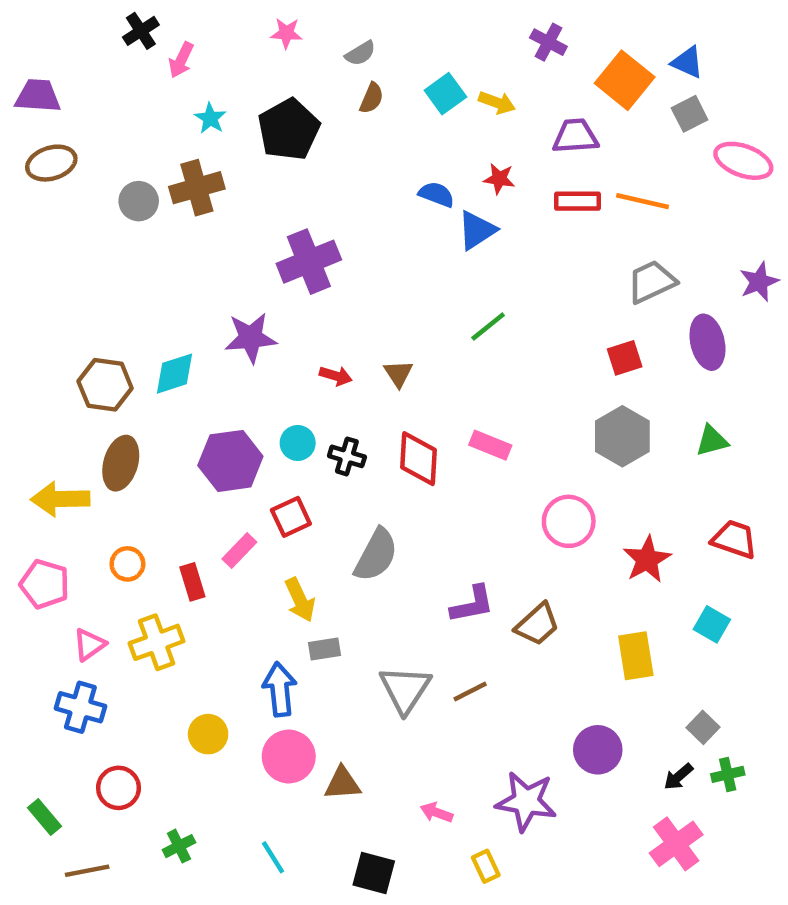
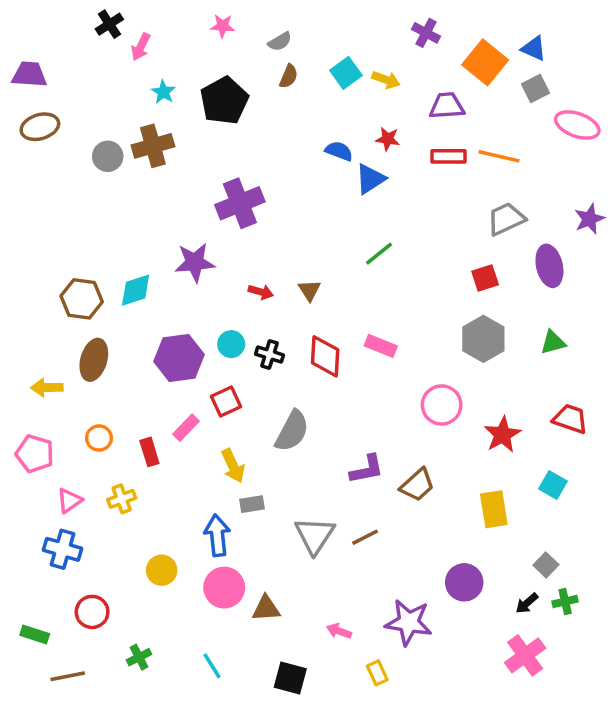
yellow arrow: (60, 499) -> (47, 388), size x0.7
yellow cross: (157, 642) -> (122, 499), size x0.7
green rectangle: (45, 817) -> (35, 635), turned -32

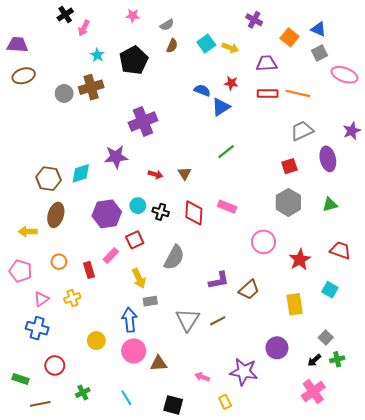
orange square: (485, 62) -> (289, 37), size x0.7

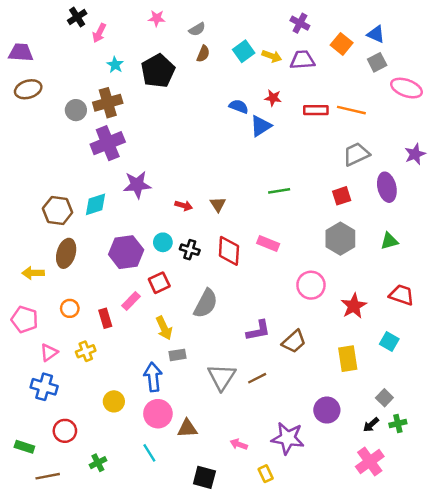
purple trapezoid: (267, 63) -> (302, 60), moved
purple cross: (143, 121) -> (108, 143), moved
green line: (226, 152) -> (279, 191), moved, turned 30
cyan line: (126, 398) -> (149, 453), moved

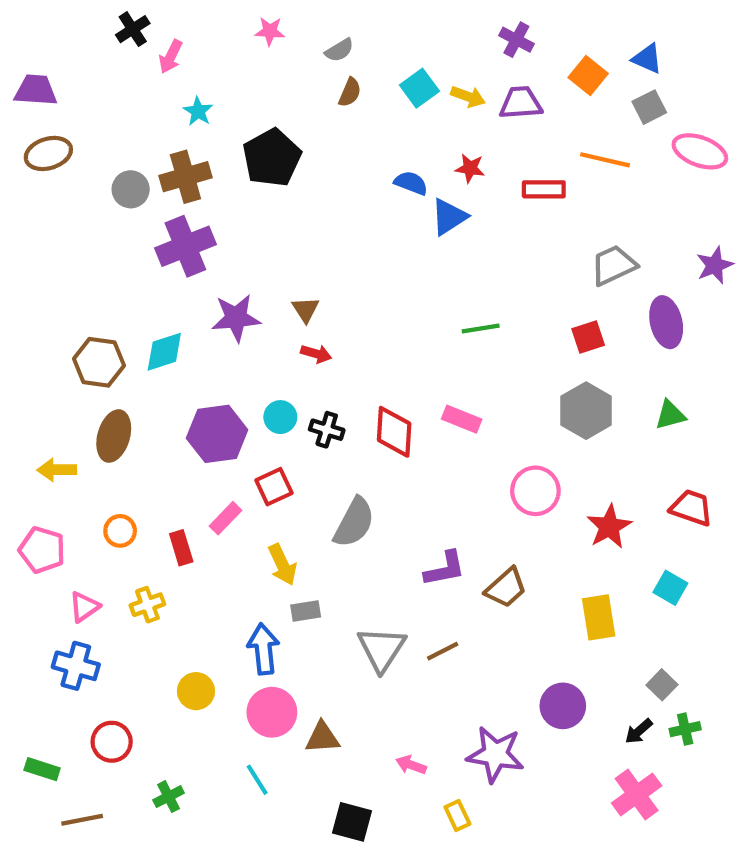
black pentagon: (158, 71) -> (272, 158), moved
orange line: (351, 110) -> (605, 160), moved
brown triangle: (218, 204) -> (306, 310), moved

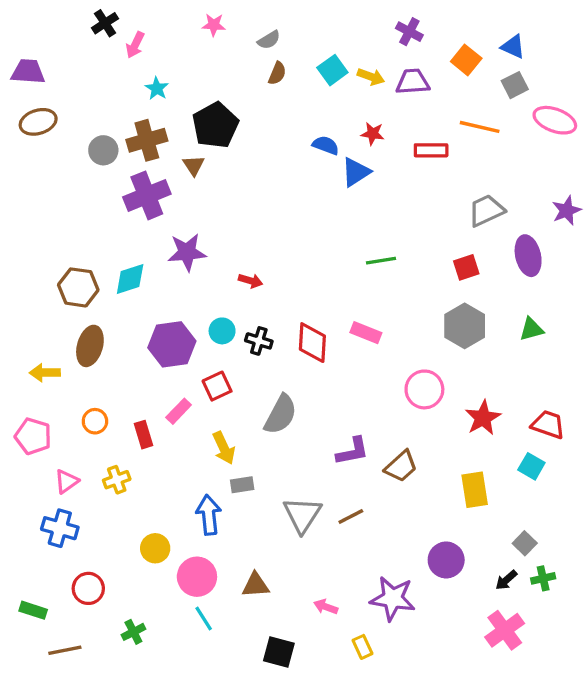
brown triangle: (306, 310) -> (194, 165), moved
red trapezoid: (691, 508) -> (548, 425), moved
pink circle: (272, 712) -> (197, 577), moved

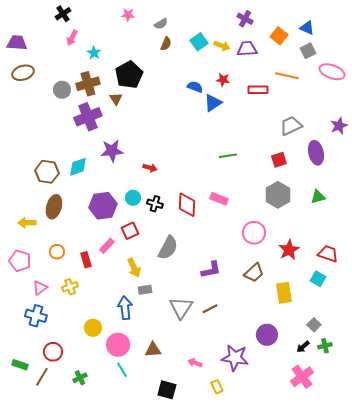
pink arrow: (135, 45) -> (72, 38), moved
brown trapezoid: (401, 466) -> (254, 273), moved
brown line: (65, 650) -> (42, 377), moved, turned -48

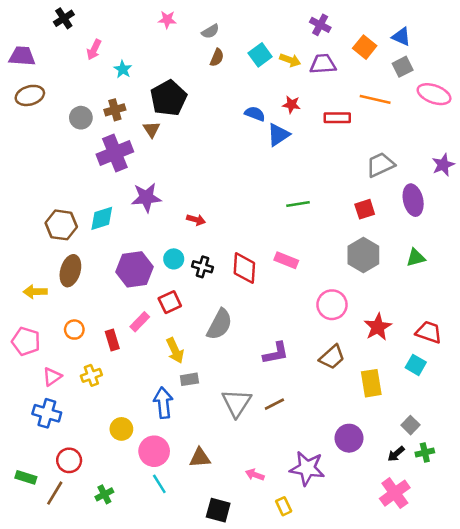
black cross: (63, 14) -> (64, 18), moved
brown cross: (88, 84) -> (115, 110), size x0.7

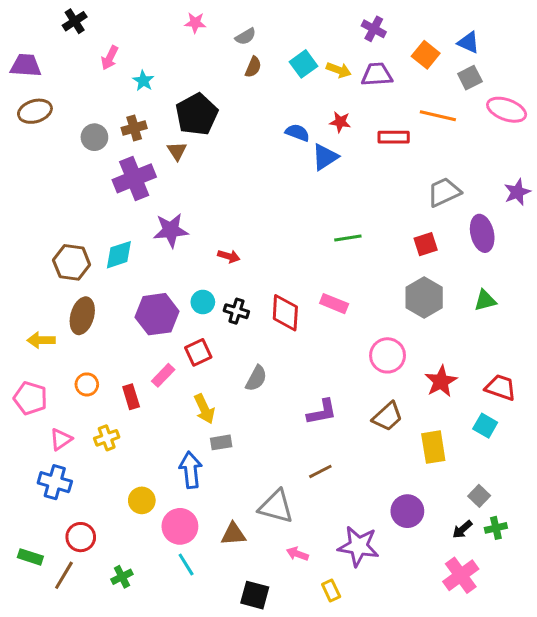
gray semicircle: (220, 324) -> (256, 378), size x0.7
gray triangle: (237, 403) -> (276, 507), moved, turned -48

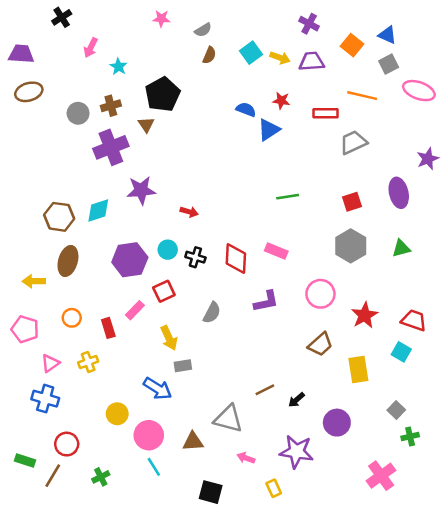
gray trapezoid: (444, 192) -> (353, 142), moved
purple L-shape: (322, 412) -> (266, 301), moved
blue arrow: (191, 470) -> (158, 389), turned 128
black arrow: (462, 529) -> (296, 400), moved

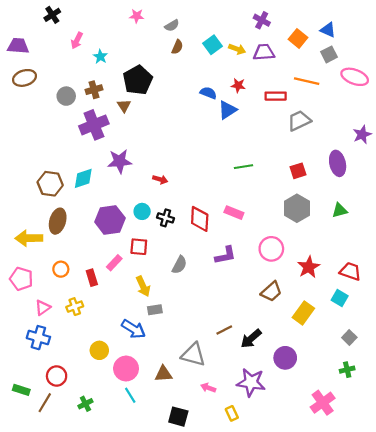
yellow arrow: (34, 281) -> (29, 238), size x1.4
red square: (164, 291) -> (139, 247), turned 30
yellow rectangle: (358, 370) -> (303, 313), turned 45
black arrow: (296, 400) -> (251, 339), size x1.5
gray square: (396, 410) -> (349, 338), moved

